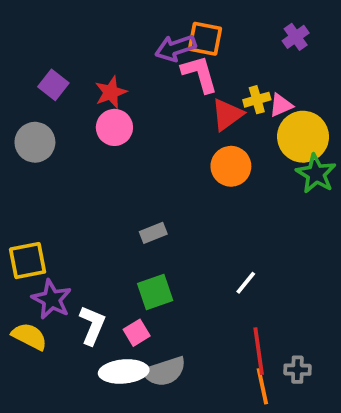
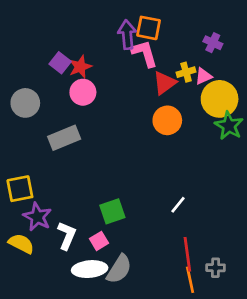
purple cross: (296, 37) -> (213, 43), moved, turned -30
purple arrow: (175, 48) -> (127, 35), turned 104
purple square: (53, 85) -> (60, 63), moved
gray rectangle: (153, 233) -> (64, 138), moved, size x1.6
gray semicircle: (164, 371) -> (119, 269), turned -40

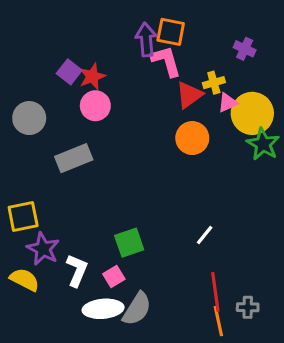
pink triangle: (203, 76) -> (228, 103), moved

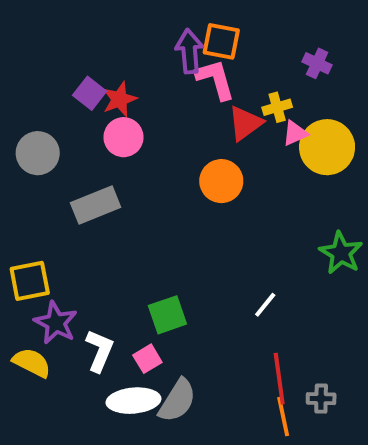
orange circle: (192, 138) -> (221, 181), moved
green star: (263, 144) -> (341, 253), moved

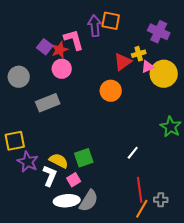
purple cross: (317, 63) -> (159, 32), size x1.5
pink L-shape: (215, 79) -> (74, 40), moved
yellow semicircle: (32, 363) -> (59, 161), moved
orange line: (283, 417) -> (142, 209), turned 42

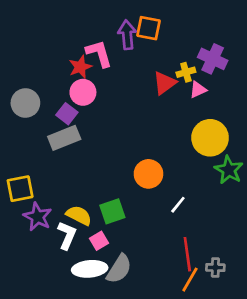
purple cross: (159, 32) -> (213, 59), moved
purple square: (45, 47) -> (67, 114), moved
yellow circle: (164, 74) -> (210, 138), moved
orange circle: (111, 91) -> (148, 174), moved

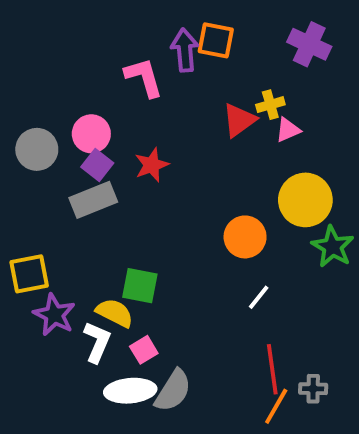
purple cross: (213, 59) -> (309, 44), moved
red star: (80, 67) -> (152, 165), moved
pink circle: (83, 92) -> (91, 134), moved
orange circle: (148, 174) -> (245, 237), moved
green square: (112, 211) -> (140, 286), moved, turned 30

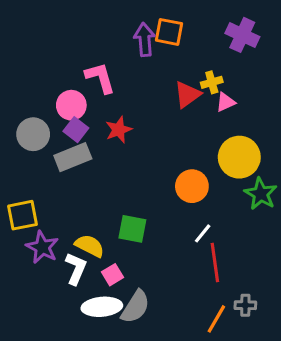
pink L-shape: (144, 77) -> (100, 78), moved
gray circle: (37, 149) -> (33, 134), moved
green square: (140, 286) -> (132, 229), moved
red line: (272, 369) -> (215, 262), moved

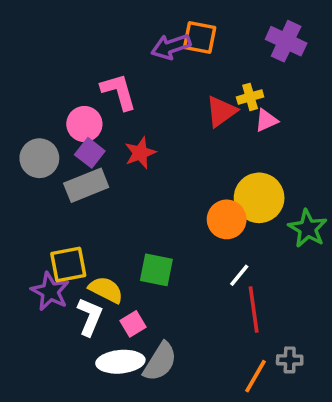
purple arrow: (145, 40) -> (171, 47), turned -104
yellow circle: (239, 157) -> (259, 198), moved
yellow square: (22, 215) -> (68, 264), moved

